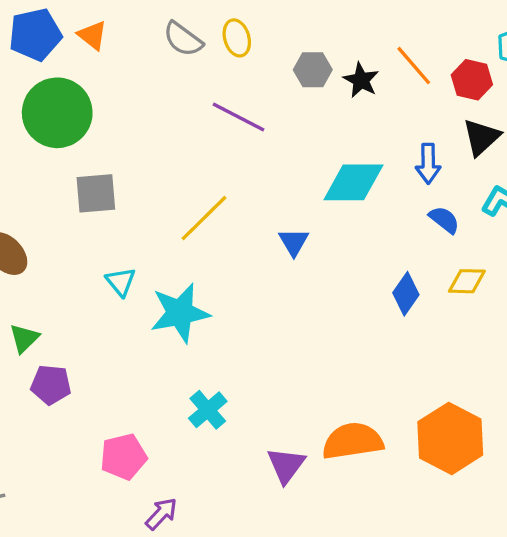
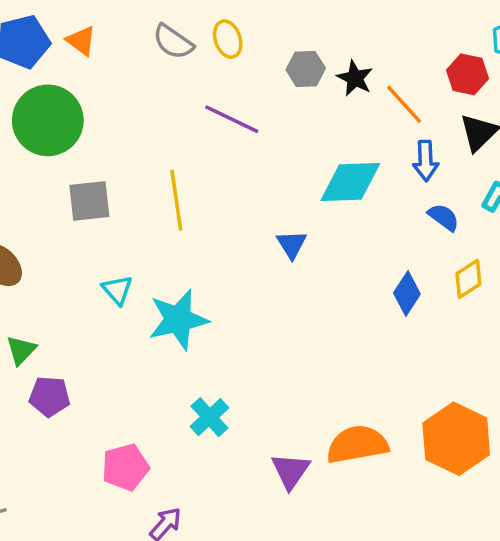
orange line: (414, 66) -> (404, 104), moved
yellow line: (204, 218) -> (176, 200), moved, turned -52
yellow diamond: (467, 281) -> (468, 279), turned -33

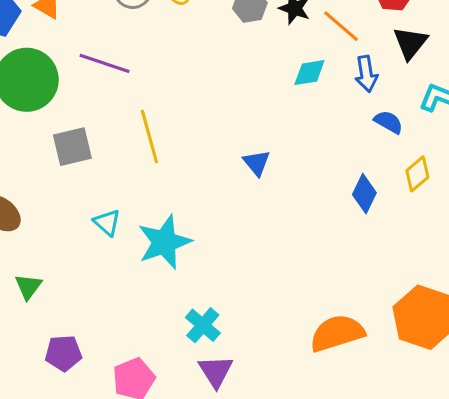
purple line: (232, 119) -> (104, 63), moved
cyan diamond: (350, 182) -> (309, 73), moved, size x0.6
purple pentagon: (50, 396) -> (63, 353), moved
purple triangle: (291, 471) -> (216, 371), moved

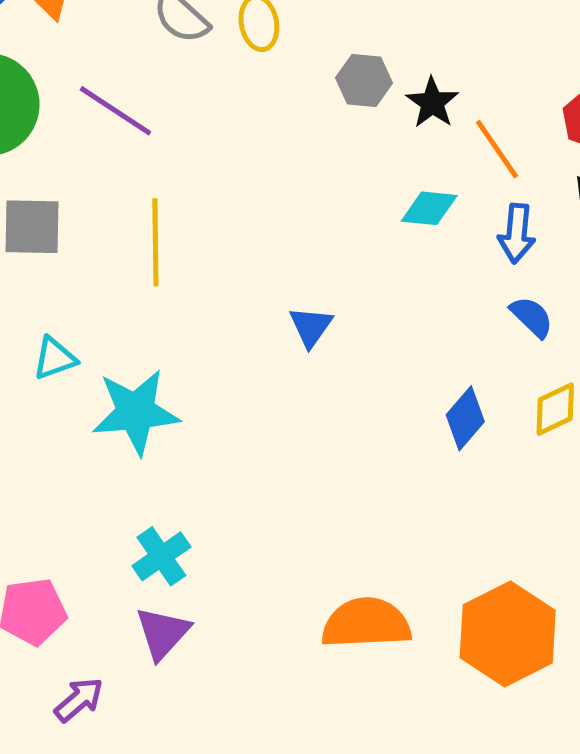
cyan triangle: (107, 223) -> (55, 358), turned 44

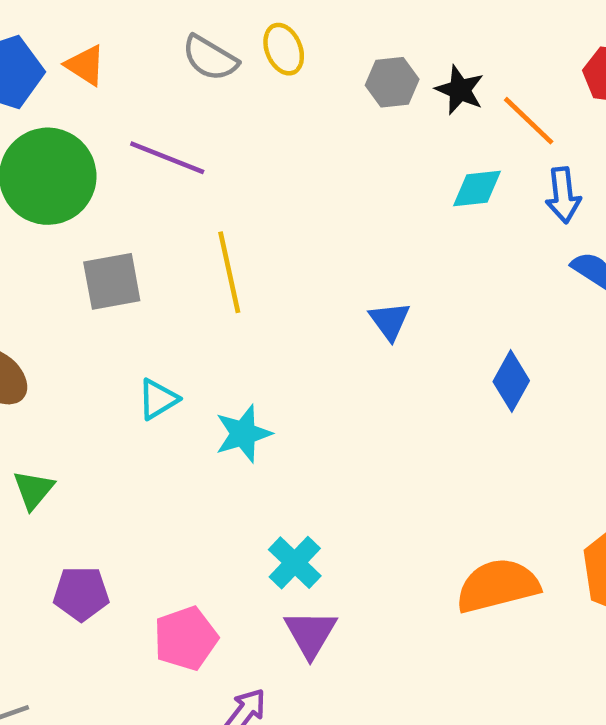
cyan star: (136, 412) -> (243, 434), size x0.7
blue diamond: (465, 418) -> (511, 381), moved

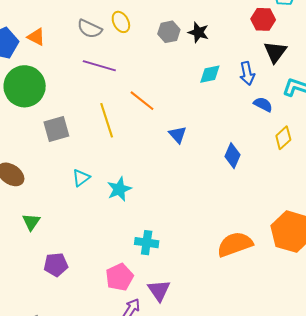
orange line: (529, 121) -> (142, 101), moved
purple line: (167, 158) -> (99, 66), moved
cyan cross: (295, 563) -> (147, 243), turned -30
purple triangle: (310, 634) -> (159, 290), moved
pink pentagon: (186, 638) -> (119, 277), moved

